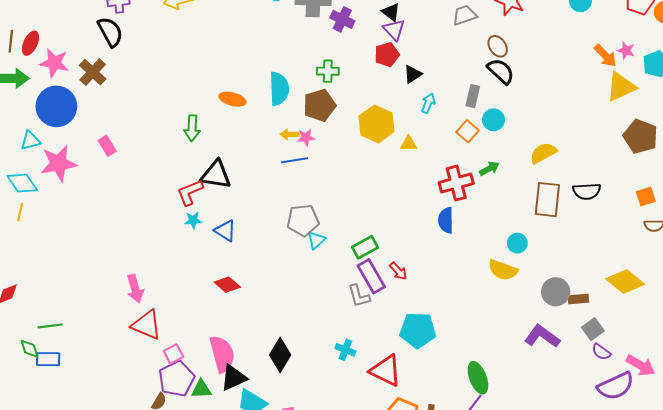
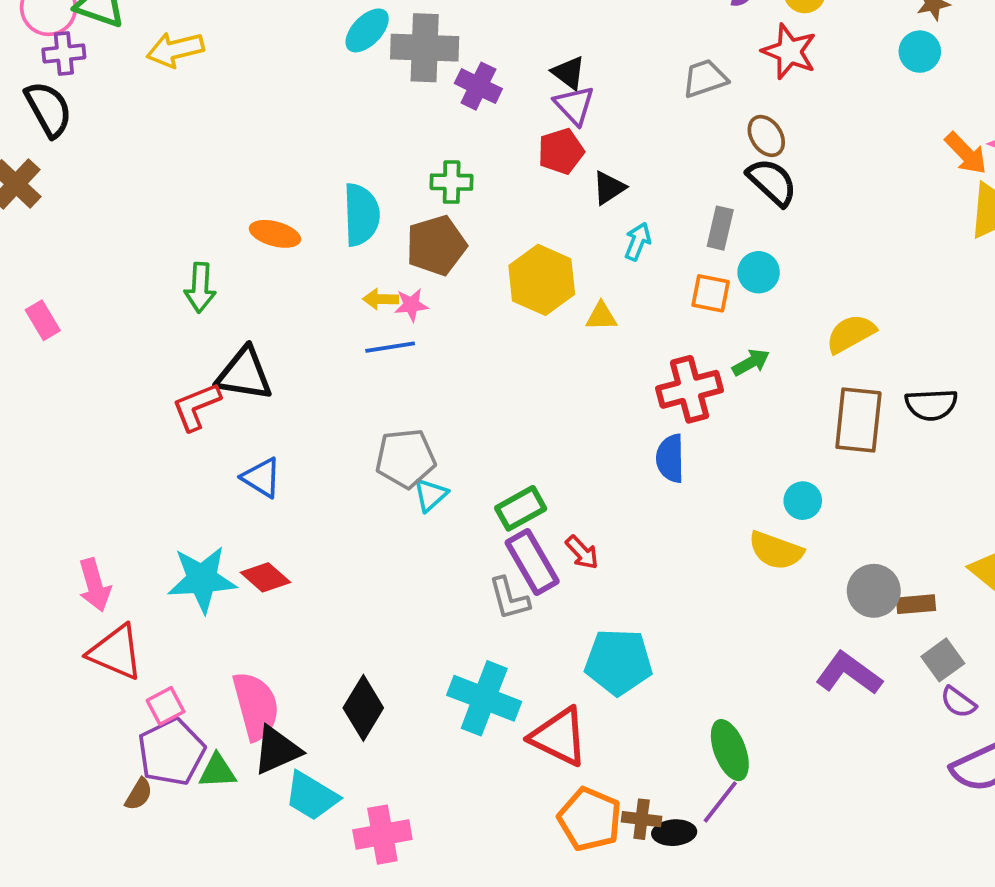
orange square: (468, 131) -> (711, 293), turned -30
cyan star: (193, 220) -> (202, 579), moved, size x2.0
cyan cross: (345, 350) -> (484, 698), size x1.8

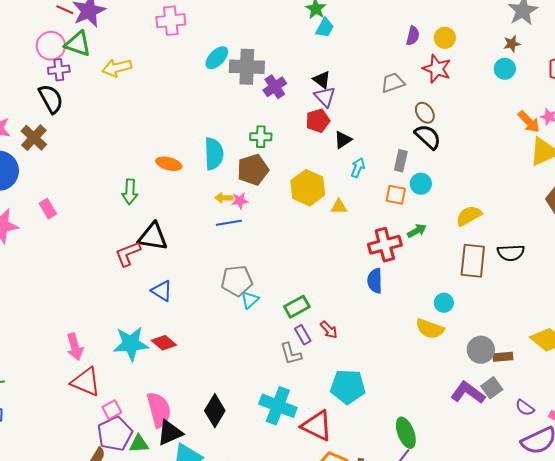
purple cross: (478, 86) -> (275, 87), turned 30
purple rectangle: (532, 562) -> (303, 335), size x0.6
gray square: (943, 660) -> (492, 388), moved

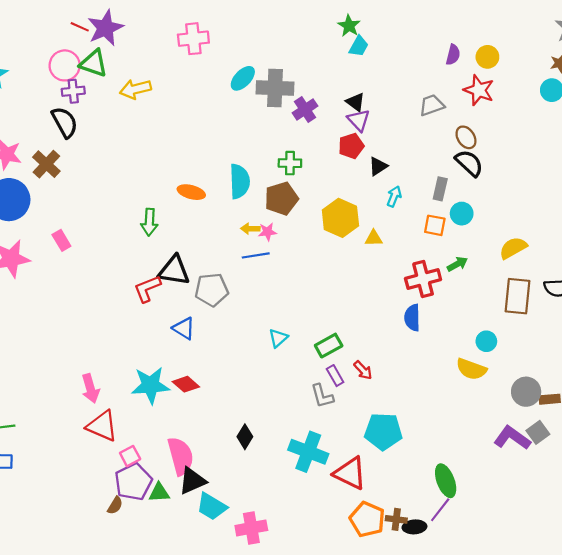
gray pentagon: (237, 281) -> (212, 290), moved
black diamond: (215, 411) -> (245, 437), moved, size x0.7

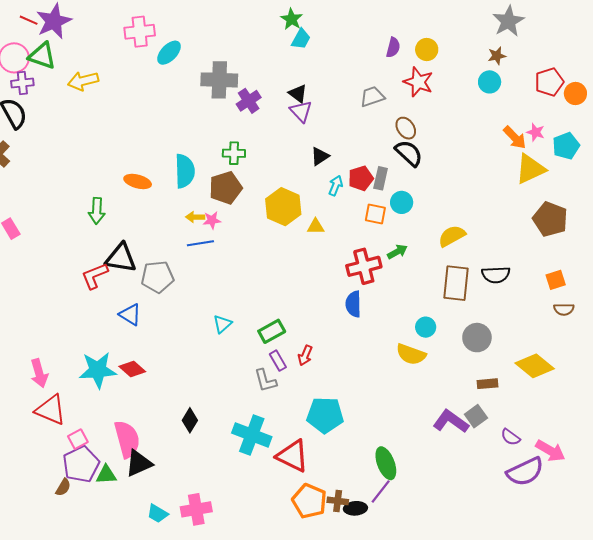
cyan ellipse: (243, 78) -> (169, 53), moved
red pentagon: (351, 146) -> (361, 178), moved
red arrow: (363, 370) -> (305, 355), turned 66
gray circle: (526, 392) -> (477, 338), moved
cyan trapezoid: (212, 506) -> (157, 514), moved, size x0.7

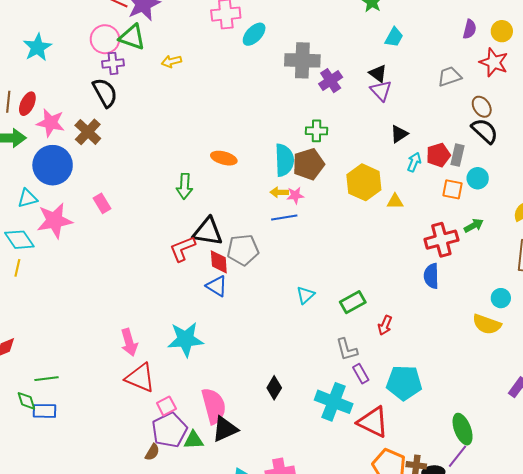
cyan trapezoid: (301, 39) -> (394, 37), moved
yellow arrow: (83, 81) -> (171, 61), size x0.7
cyan semicircle: (185, 171) -> (284, 160), moved
purple rectangle: (278, 361) -> (361, 374), moved
red diamond: (132, 369) -> (219, 262), moved, turned 45

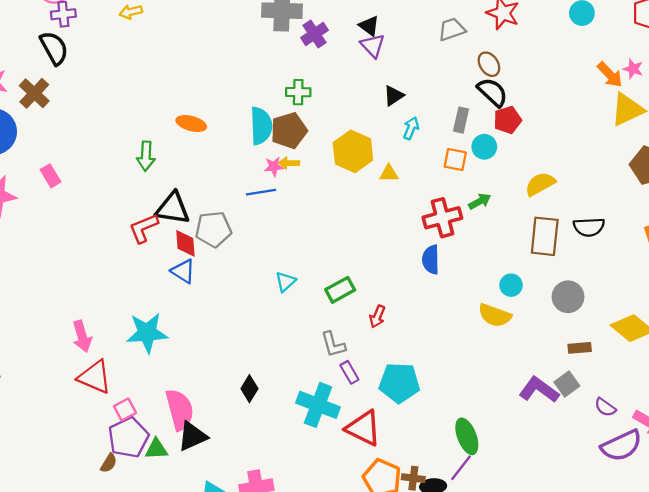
red pentagon: (438, 155) -> (508, 120), moved
yellow arrow: (279, 192) -> (289, 163), moved

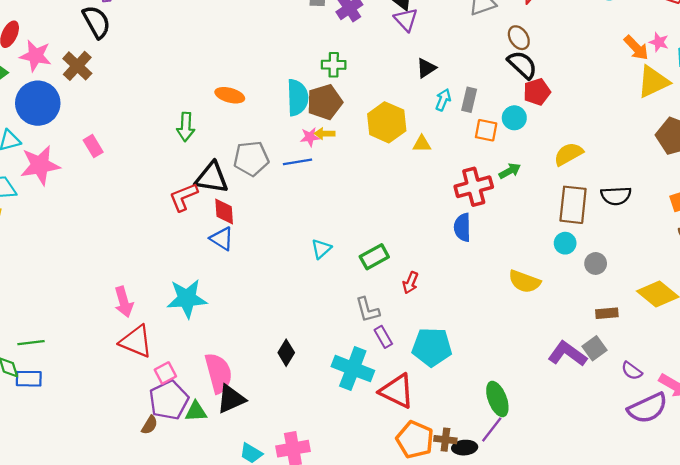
gray rectangle: (461, 120) -> (469, 100), moved
gray pentagon: (213, 229) -> (251, 158), moved
cyan circle: (511, 285) -> (565, 243), moved
gray circle: (568, 297) -> (596, 263), size x0.7

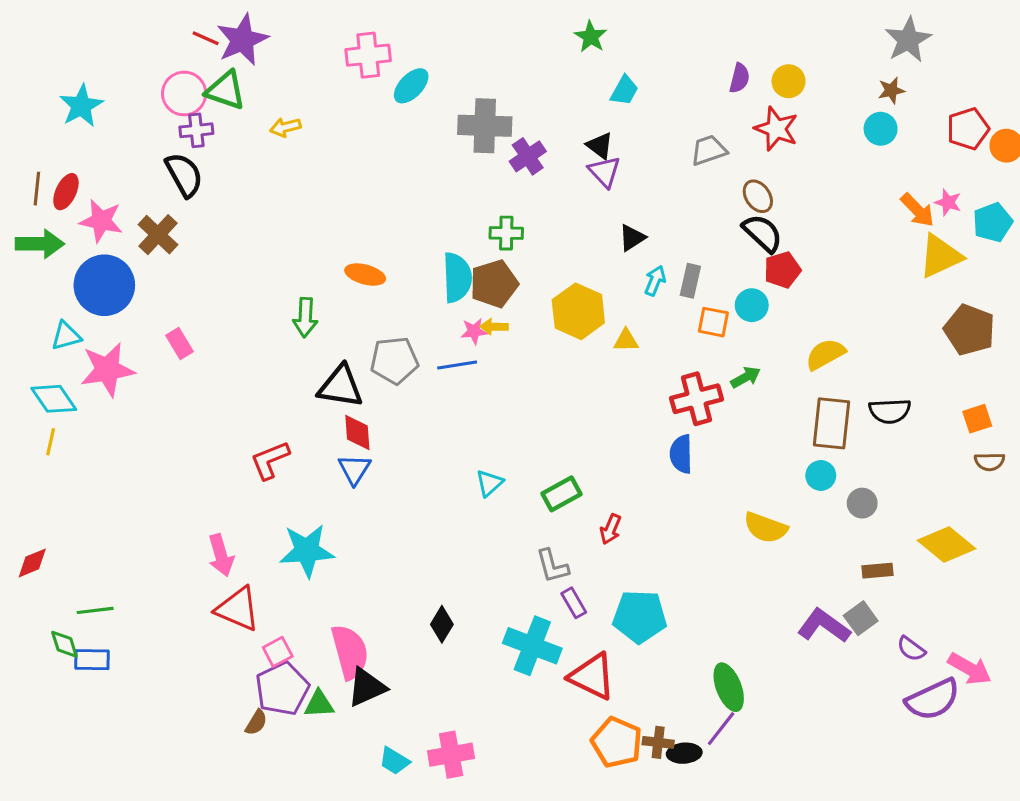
red L-shape: (183, 197) -> (270, 460), moved
blue triangle: (222, 239) -> (354, 469), turned 30

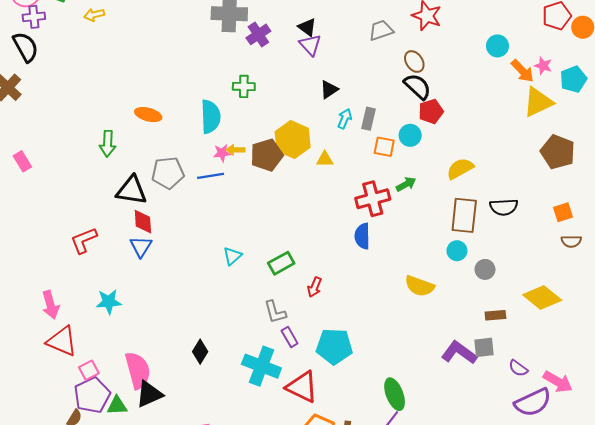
cyan circle: (881, 129) -> (497, 46), moved
brown pentagon: (494, 284) -> (267, 155), moved
cyan star: (307, 551) -> (109, 302), size x0.7
gray square: (861, 618) -> (484, 347), turned 30

